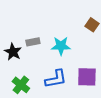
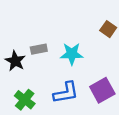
purple square: (87, 77) -> (102, 90), turned -30

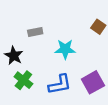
gray rectangle: (39, 49) -> (35, 32), moved
green cross: (25, 100) -> (23, 80), moved

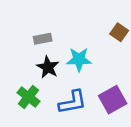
black star: (14, 56) -> (48, 67), moved

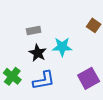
green cross: (28, 97) -> (12, 76), moved
blue L-shape: (72, 102) -> (44, 80), moved

